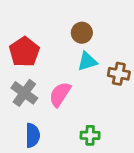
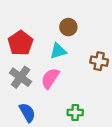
cyan triangle: (87, 61) -> (58, 51), moved
blue semicircle: (33, 135) -> (27, 112), turned -30

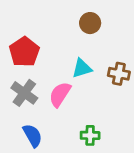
brown circle: (68, 27) -> (90, 23), moved
cyan triangle: (58, 51) -> (82, 68), moved

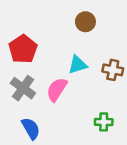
green cross: (90, 135) -> (104, 122), moved

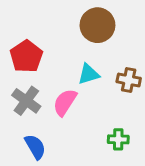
brown circle: (85, 22) -> (97, 25), size x1.5

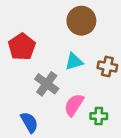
gray cross: (26, 101) -> (47, 84), moved
pink semicircle: (65, 102) -> (74, 105), moved

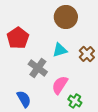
brown cross: (107, 67) -> (87, 54), turned 35
green cross: (99, 116) -> (75, 101), moved, turned 32

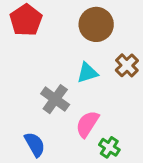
red pentagon: (18, 38) -> (26, 20), moved
brown cross: (87, 54) -> (127, 65), moved

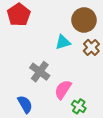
brown circle: (96, 24) -> (84, 20), moved
cyan triangle: (87, 73) -> (63, 42), moved

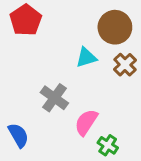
blue semicircle: (25, 104) -> (18, 135), moved

